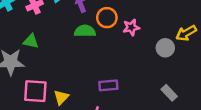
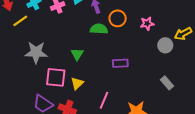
pink star: (131, 27) -> (147, 24), moved
green triangle: (31, 41) -> (77, 54), moved, turned 48
purple rectangle: (108, 85) -> (120, 63), moved

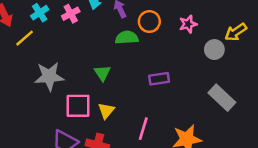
gray rectangle: (167, 83) -> (222, 98), size x1.5

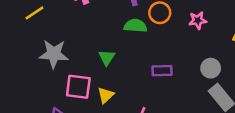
gray circle: (214, 50) -> (211, 68), moved

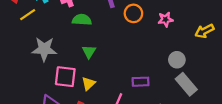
green semicircle: (135, 26) -> (82, 20), moved
purple rectangle: (162, 71) -> (140, 82), moved

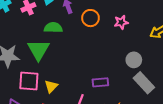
green semicircle: (82, 20) -> (53, 28), moved
green triangle: (89, 52) -> (38, 50), moved, size x1.6

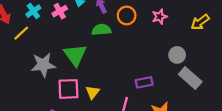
green semicircle: (53, 28) -> (101, 30), moved

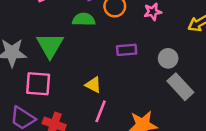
purple rectangle: (144, 82) -> (127, 50), moved
yellow triangle: (93, 92) -> (93, 85), moved, turned -48

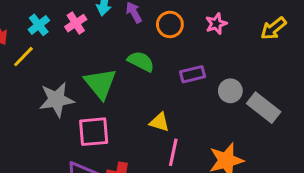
green semicircle: (84, 19) -> (141, 61), moved, turned 35
gray circle: (168, 58) -> (230, 91), moved

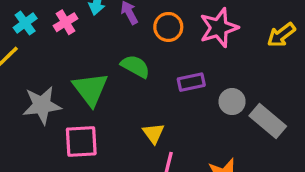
pink star: (216, 24) -> (219, 28), size x1.6
yellow triangle: (159, 122) -> (153, 133), turned 35

